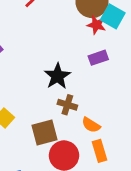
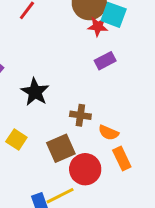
black star: (57, 76) -> (35, 92), moved

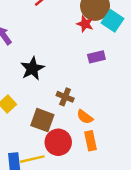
red star: (98, 26) -> (85, 24), moved
brown square: (61, 148) -> (42, 120), turned 30

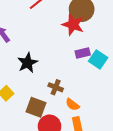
cyan square: (113, 21) -> (98, 59), moved
red star: (85, 24) -> (73, 25), size x1.5

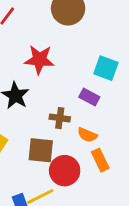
red star: (73, 25) -> (39, 60), moved
purple rectangle: (83, 53) -> (89, 97), moved, turned 56

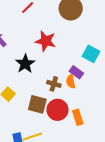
orange semicircle: (87, 135) -> (71, 81), moved, turned 48
red circle: (65, 171) -> (57, 110), moved

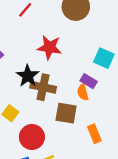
brown cross: (54, 84) -> (43, 87), moved, size x1.5
brown square: (37, 104) -> (66, 113), moved
red circle: (57, 110) -> (32, 137), moved

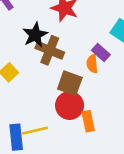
orange rectangle: (94, 134) -> (88, 121), moved
red circle: (32, 137) -> (70, 105), moved

